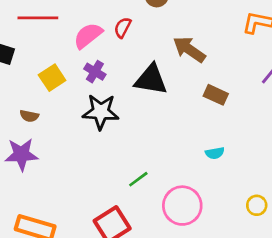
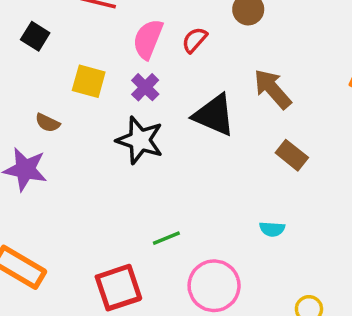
pink semicircle: (88, 36) -> (148, 39), turned -44
yellow square: (52, 78) -> (89, 81), turned 35

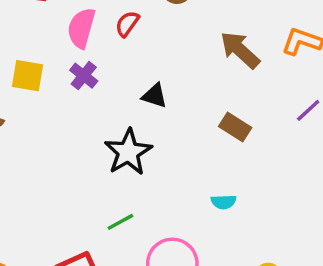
brown arrow: (272, 89) -> (240, 50), moved
black triangle: (214, 115) -> (155, 96), size x0.6
black star: (140, 140) -> (128, 152), moved, turned 30

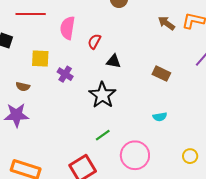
red semicircle: (127, 24) -> (94, 41), moved
brown arrow: (240, 50) -> (166, 23), moved, size x0.7
purple cross: (84, 76) -> (65, 74), moved

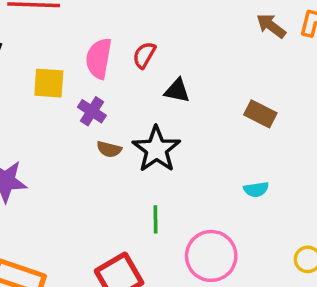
pink semicircle: (68, 28) -> (99, 58), moved
brown semicircle: (23, 87) -> (109, 149), moved
green line: (103, 135) -> (155, 219), turned -56

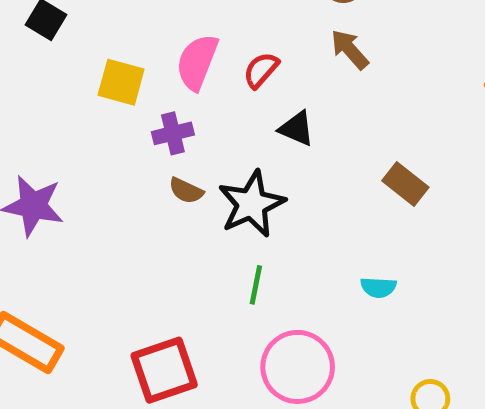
brown arrow: (271, 26) -> (350, 49), moved
purple cross: (92, 111) -> (173, 133), turned 32
green line: (155, 219) -> (256, 285), moved

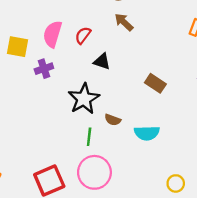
brown semicircle: (186, 191) -> (113, 120), moved
cyan semicircle: (378, 287) -> (147, 133), size x1.5
pink circle: (298, 367) -> (94, 172), moved

